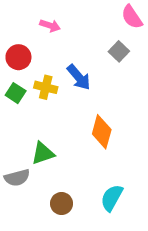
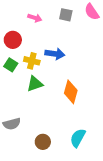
gray square: (119, 51) -> (66, 15), moved, turned -32
blue arrow: (79, 77) -> (55, 54), turned -42
green triangle: (43, 153) -> (35, 84), moved

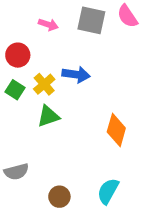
gray square: (66, 15) -> (91, 20), size x1.5
yellow cross: (32, 61) -> (44, 84), turned 35
orange diamond: (71, 92) -> (116, 130), moved

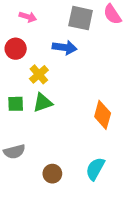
pink arrow: (48, 25) -> (28, 17), moved
blue arrow: (76, 74) -> (65, 47), moved
green square: (15, 90) -> (16, 104), moved, turned -35

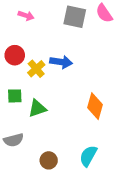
blue arrow: (65, 47) -> (61, 62), moved
red circle: (16, 49) -> (15, 55), moved
green triangle: (43, 103) -> (37, 108), moved

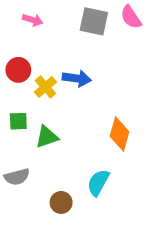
cyan semicircle: (88, 156) -> (98, 182), moved

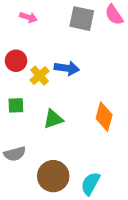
green triangle: (47, 137) -> (53, 119), moved
cyan semicircle: (98, 182) -> (90, 184), moved
brown circle: (61, 202) -> (53, 176), size x1.6

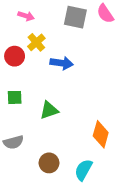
yellow cross: (40, 76) -> (36, 42), moved
orange diamond: (104, 117) -> (101, 134), moved
brown circle: (53, 176) -> (49, 163), size x0.7

